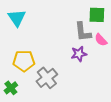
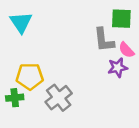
purple star: (79, 54) -> (118, 68), moved
green cross: (11, 88) -> (15, 98), moved, turned 32

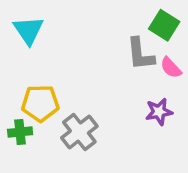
green square: (121, 19) -> (164, 25), turned 30
purple star: (118, 68) -> (159, 112), moved

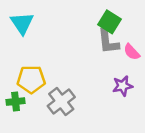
green square: (164, 25) -> (109, 22), moved

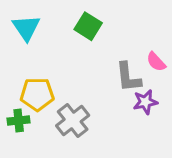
green square: (109, 22) -> (88, 26), moved
gray L-shape: (108, 42) -> (128, 77), moved

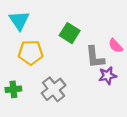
green square: (88, 26) -> (70, 33), moved
yellow pentagon: (37, 94) -> (31, 53), moved

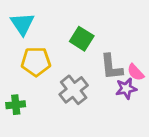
pink semicircle: (116, 46) -> (136, 72), moved
gray cross: (54, 89) -> (74, 90), moved

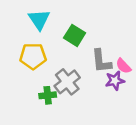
cyan triangle: (22, 24) -> (39, 20), moved
green cross: (16, 105) -> (48, 95), moved

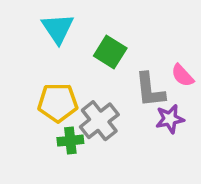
yellow pentagon: (33, 56) -> (58, 103), moved
pink semicircle: (123, 66) -> (183, 75), moved

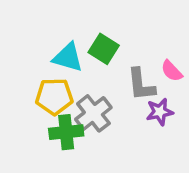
cyan triangle: (58, 28) -> (68, 57), moved, turned -40
green cross: (70, 141) -> (66, 132), size x1.4

